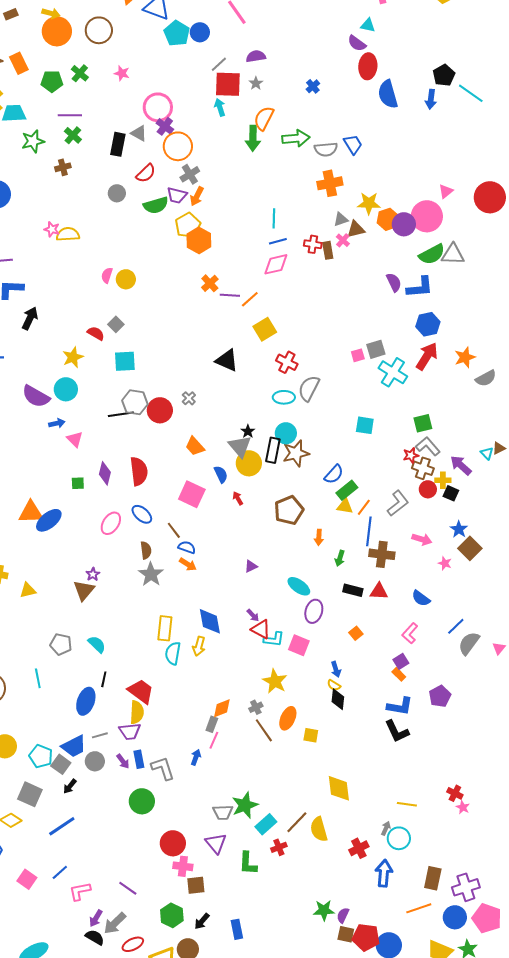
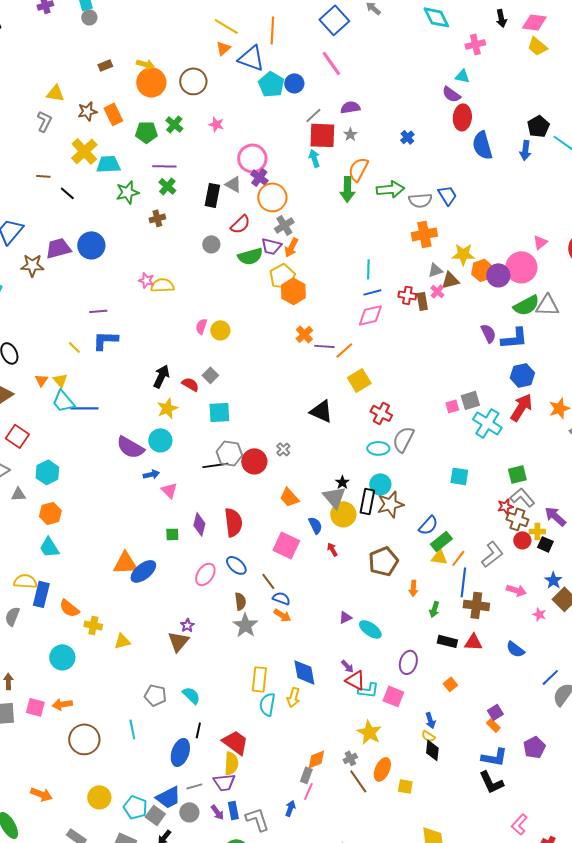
black arrow: (30, 318) -> (161, 376), moved
cyan ellipse: (299, 586) -> (370, 629), moved
pink L-shape: (410, 633) -> (519, 824), moved

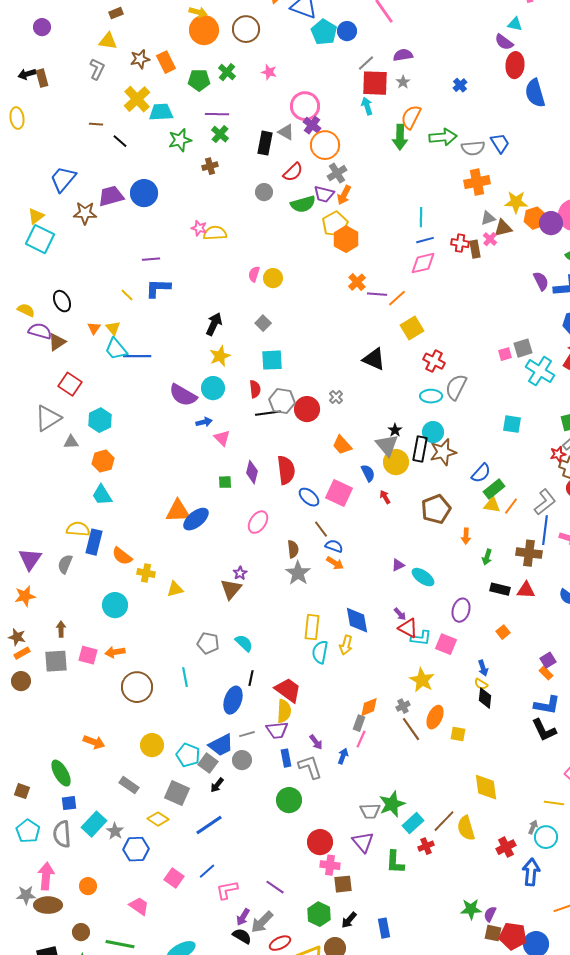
brown rectangle: (105, 65) -> (116, 13), moved
red semicircle: (190, 384) -> (255, 389), moved, turned 54
blue ellipse: (236, 565) -> (309, 497), moved
blue line: (463, 582) -> (545, 530), moved
purple arrow: (217, 812) -> (316, 742), moved

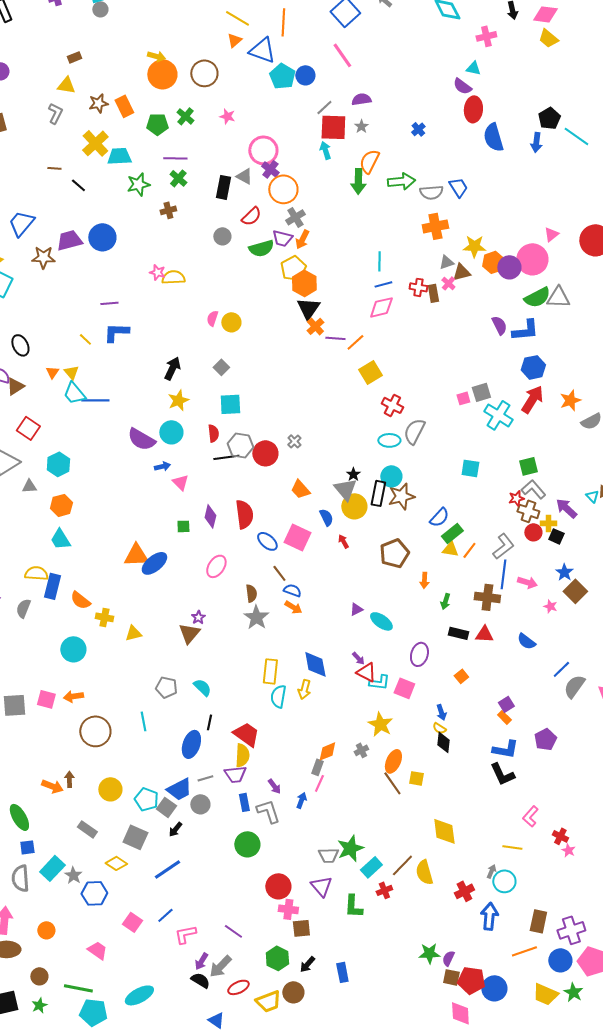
black triangle: (374, 359) -> (308, 308), moved, turned 40
brown arrow: (61, 629) -> (69, 779), moved
brown line: (411, 729) -> (392, 783), moved

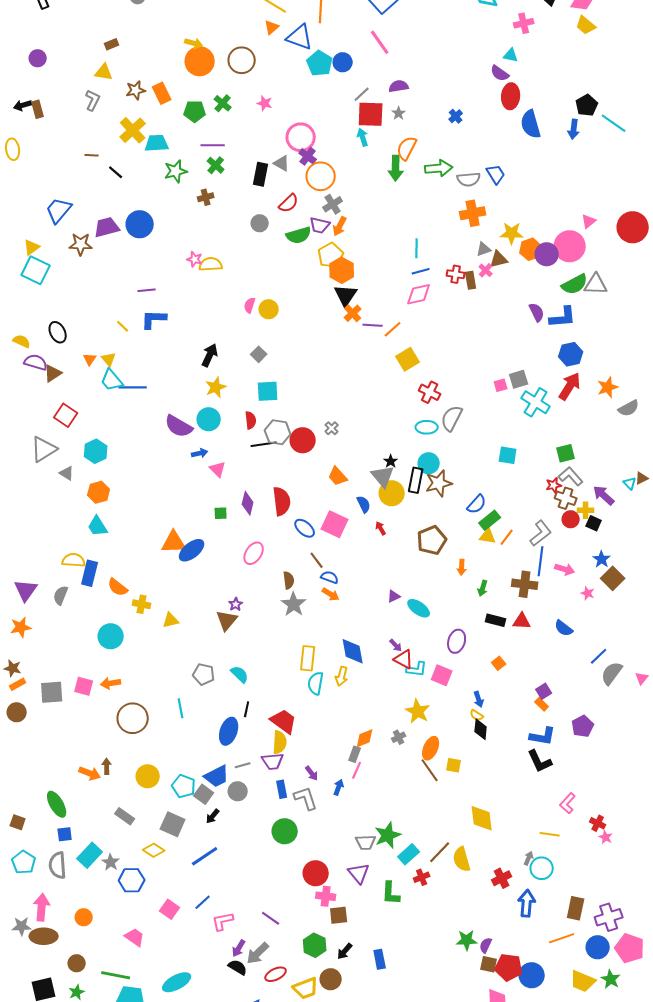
gray triangle: (29, 486) -> (67, 473), turned 35

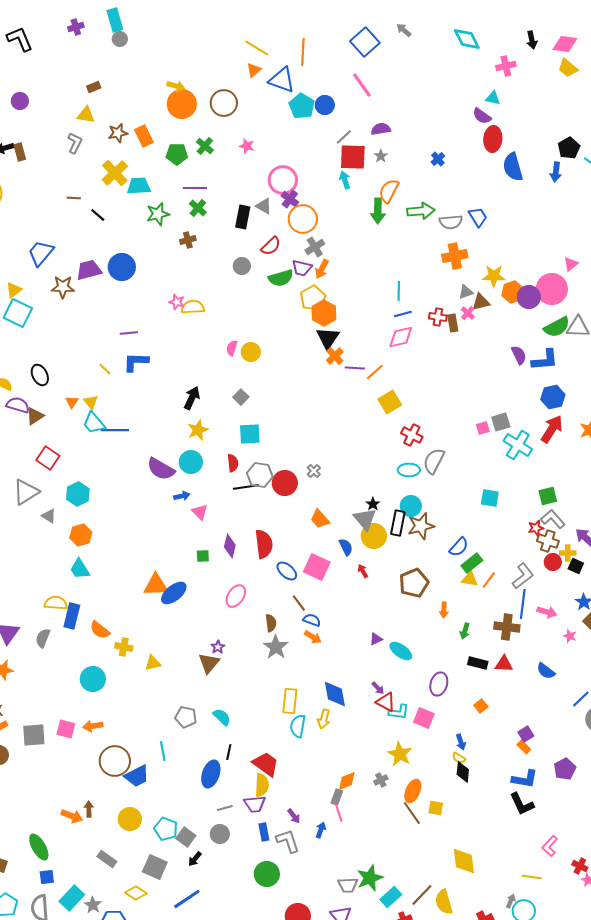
pink line: (357, 770) -> (339, 813), turned -42
blue trapezoid: (217, 776) -> (137, 776), moved

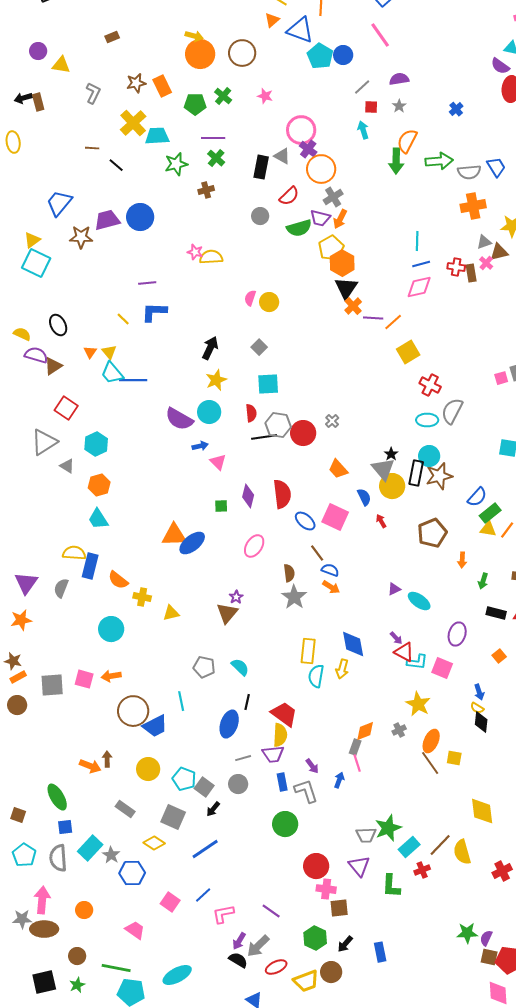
yellow triangle: (86, 115) -> (61, 65), moved
red square: (353, 157) -> (371, 107), size x0.5

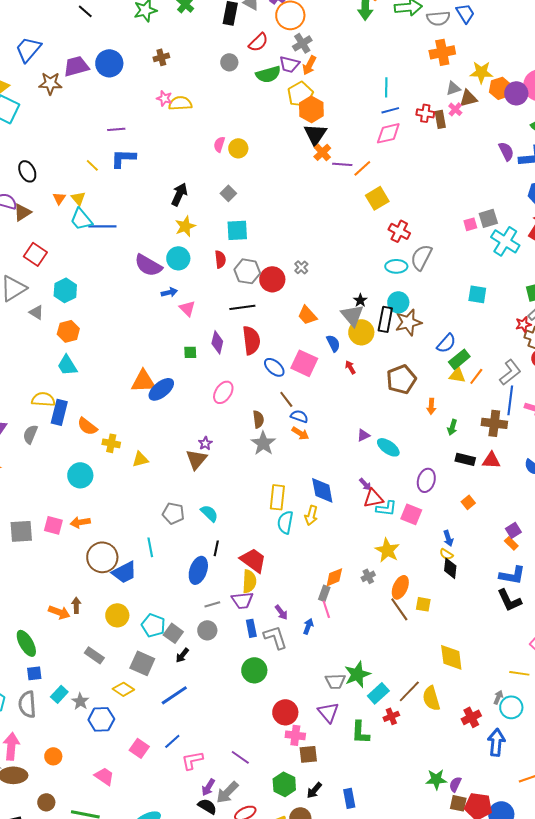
brown cross: (206, 190) -> (161, 57), moved
black line: (264, 437) -> (242, 307), moved
red triangle: (404, 652) -> (373, 498), turned -40
cyan rectangle: (90, 848) -> (59, 694), size x0.7

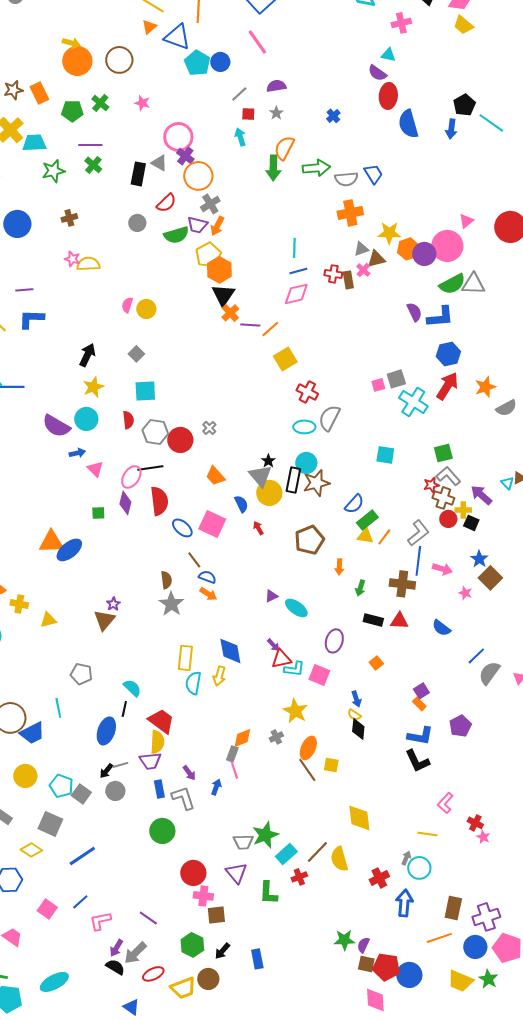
pink ellipse: (223, 392) -> (131, 477), moved
cyan semicircle: (209, 513) -> (132, 688), moved
black arrow: (182, 655) -> (106, 771), moved

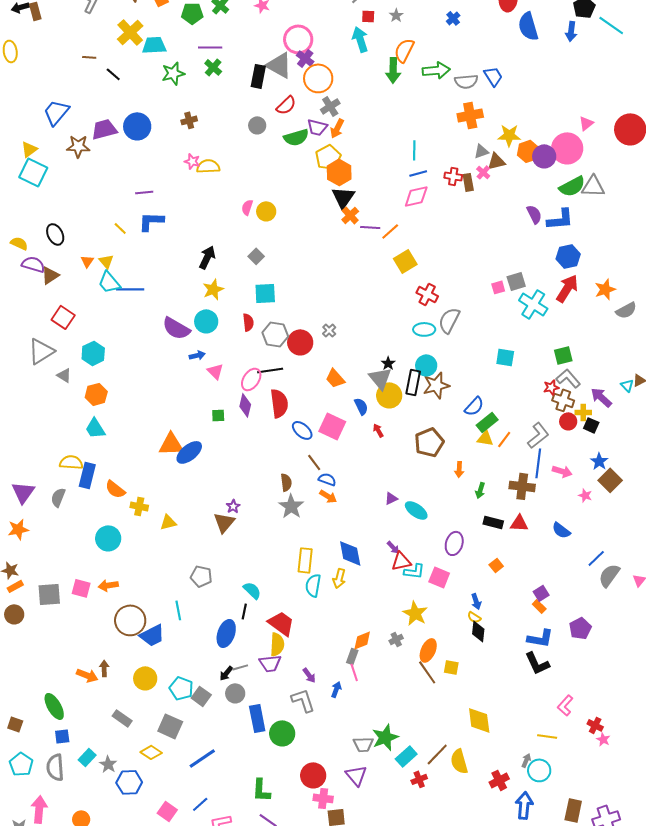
cyan arrow: (240, 137) -> (360, 39), size x1.4
gray triangle: (159, 163) -> (279, 65), size x1.6
blue rectangle: (159, 789) -> (257, 718), moved, size x1.5
green L-shape: (268, 893) -> (261, 790), moved

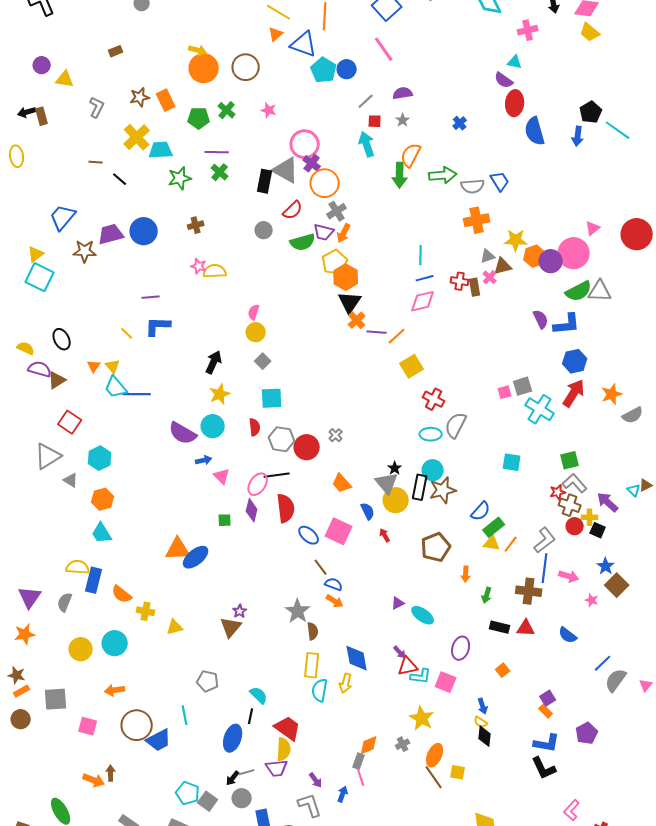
yellow circle: (266, 211) -> (256, 332), moved
brown semicircle: (286, 482) -> (313, 631), moved
pink square: (81, 588) -> (88, 726), moved
yellow circle: (145, 678) -> (81, 649), moved

